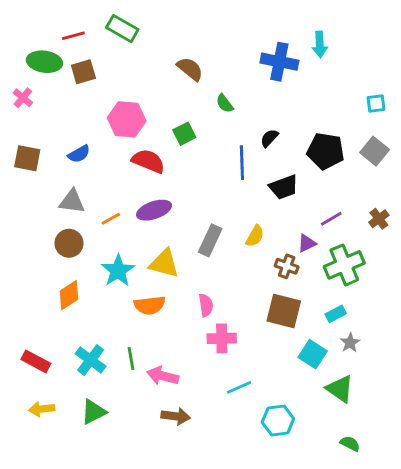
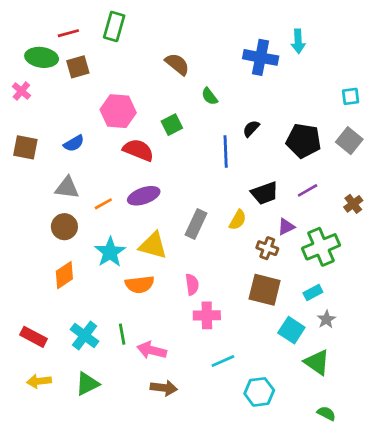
green rectangle: (122, 29) -> (114, 27), turned 76
black trapezoid: (284, 187) -> (265, 193), moved
purple line: (331, 219) -> (308, 190), moved

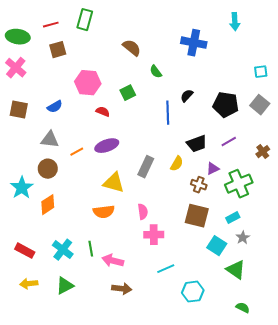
cyan arrow: (298, 41) -> (235, 22), moved
green ellipse: (42, 57) -> (18, 37), moved
pink cross: (21, 91) -> (16, 68), size x1.5
red semicircle: (138, 150) -> (103, 112), size x0.6
cyan star: (110, 252) -> (22, 188), moved

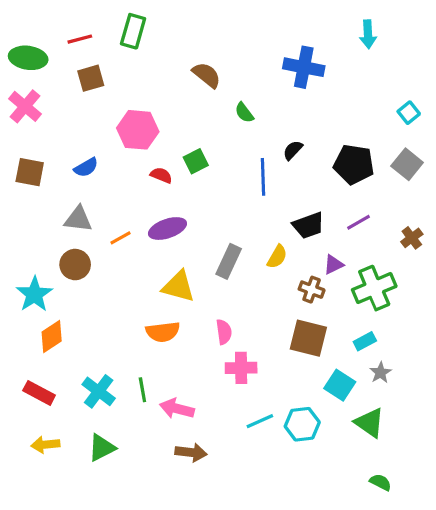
cyan square: (261, 72) -> (409, 113), turned -32
green square: (128, 93) -> (196, 161), moved
orange diamond: (48, 205) -> (52, 337), moved
cyan hexagon: (193, 292) -> (302, 424), moved

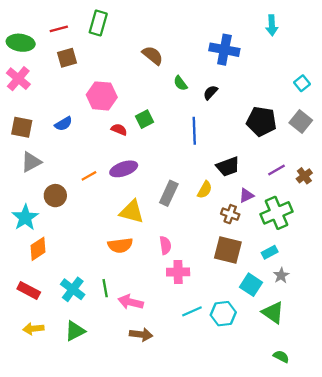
black semicircle: (293, 150) -> (211, 92), moved
gray triangle: (78, 219) -> (31, 162), moved, turned -35
purple line: (359, 222) -> (277, 170), moved

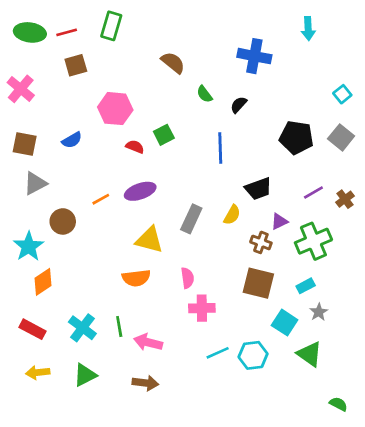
green ellipse: (21, 43) -> (30, 32), moved
brown arrow: (141, 334) -> (145, 383), moved
green semicircle: (281, 356) -> (338, 404), moved

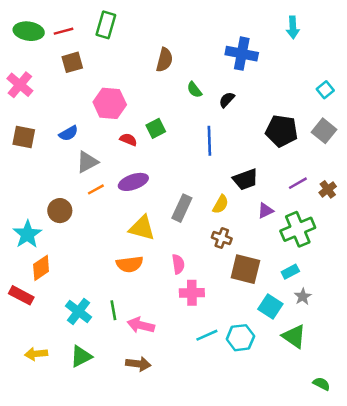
brown semicircle: (173, 63) -> (164, 60), turned 65
gray triangle: (35, 183) -> (87, 162), moved
brown cross: (261, 242) -> (222, 238), moved
red rectangle: (33, 329) -> (21, 295), moved

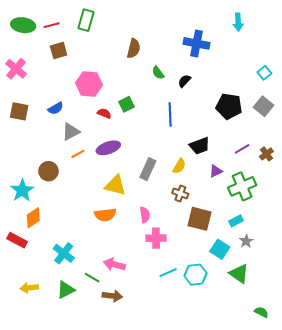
green line: (113, 310) -> (92, 278), moved, turned -49

